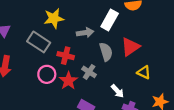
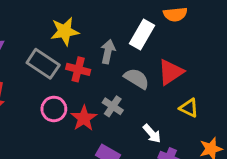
gray arrow: (85, 33) -> (108, 52), turned -70
gray semicircle: (106, 52) -> (137, 79), turned -42
red cross: (66, 56) -> (78, 69), moved

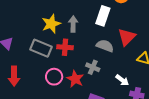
gray arrow: (108, 52) -> (73, 24), moved

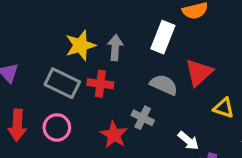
pink circle: (54, 77) -> (57, 127), moved

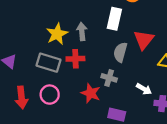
gray semicircle: (164, 85) -> (120, 52), turned -90

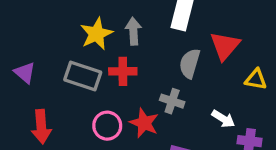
pink circle: (50, 95) -> (107, 126), moved

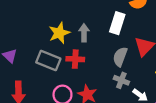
gray cross: (172, 101) -> (121, 80), moved

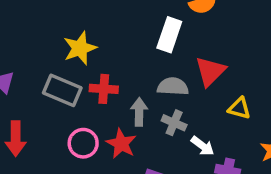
gray arrow: (84, 33) -> (139, 112), moved
gray semicircle: (120, 57) -> (173, 86), turned 72

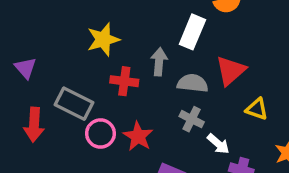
gray rectangle: (62, 90) -> (74, 104), moved
gray arrow: (139, 112) -> (159, 62), moved

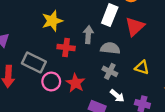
red triangle: (231, 71) -> (135, 27), moved
yellow triangle: (257, 109) -> (142, 67), moved
white arrow: (218, 144) -> (117, 96), moved

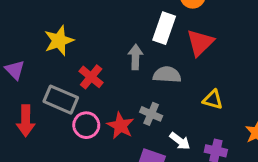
yellow star: (52, 21) -> (59, 41), moved
red cross: (66, 48) -> (91, 77), moved, turned 35
gray cross: (110, 71) -> (151, 114), moved

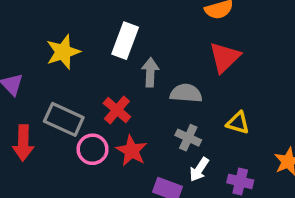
white rectangle: (164, 28) -> (125, 41), moved
red cross: (91, 77) -> (117, 110), moved
gray cross: (151, 114) -> (188, 138), moved
white arrow: (180, 141) -> (199, 169), turned 85

